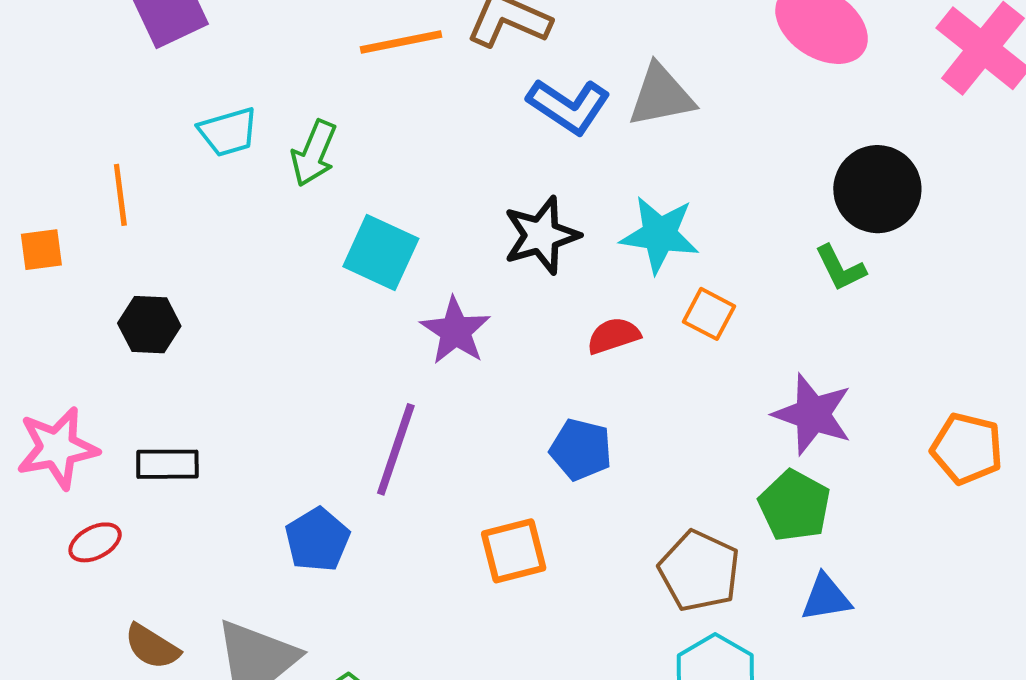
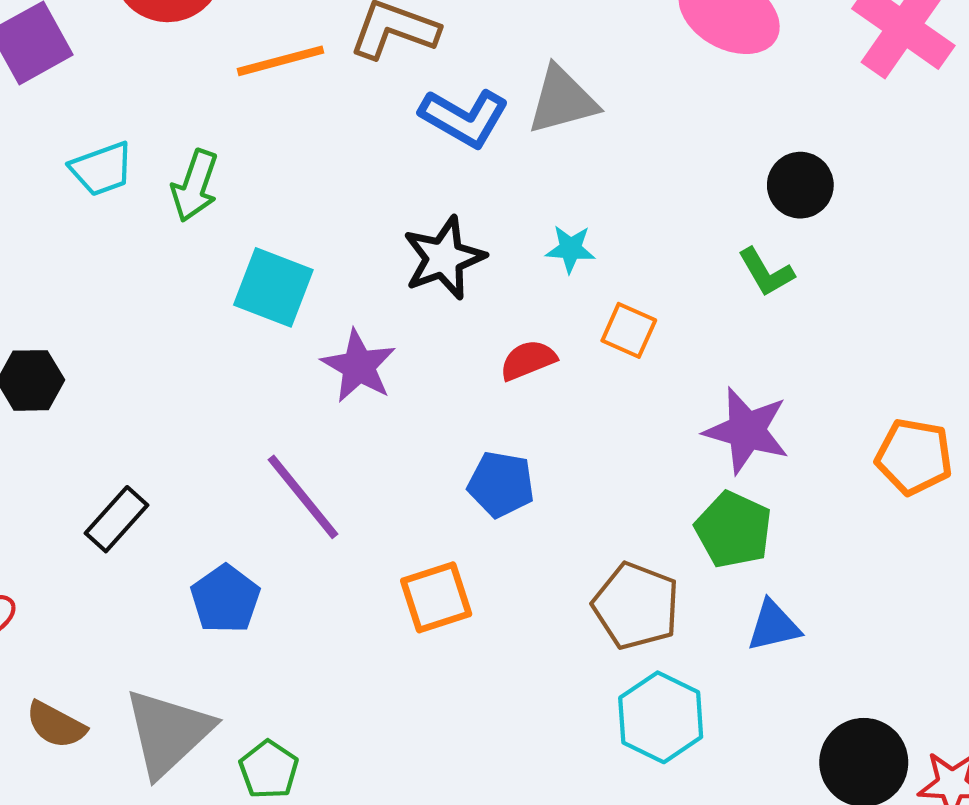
black circle: (877, 189) -> (800, 185), size x0.7
cyan star: (660, 235) -> (570, 249), size x0.6
purple line: (396, 449) -> (303, 497), turned -54
black rectangle: (167, 464) -> (117, 519), moved, turned -44

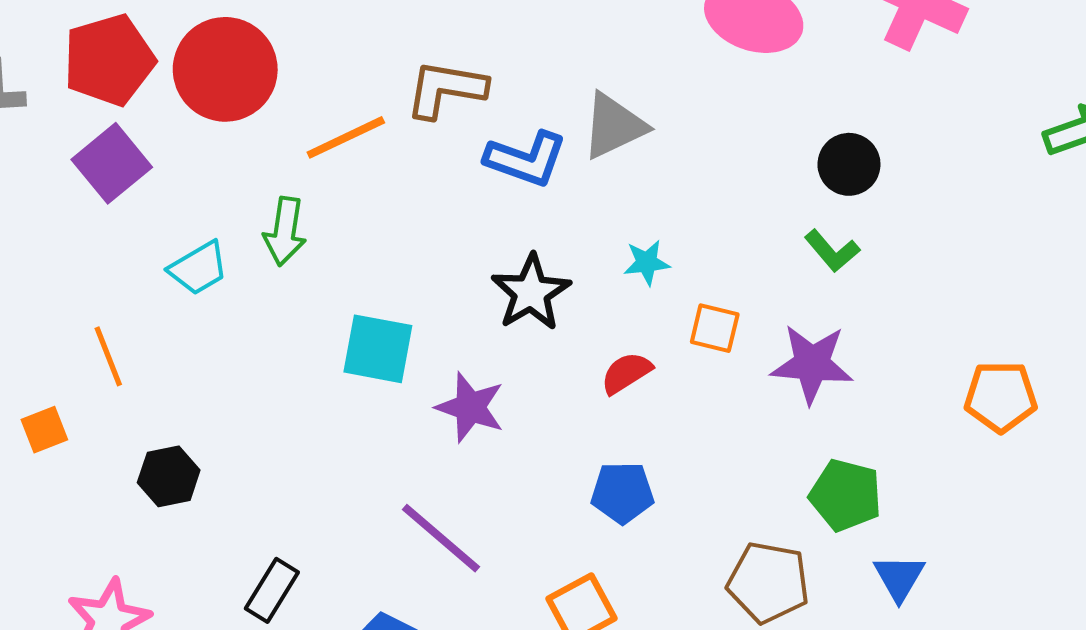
green arrow: (195, 186) -> (285, 231), moved
purple star: (747, 431) -> (812, 364), moved
blue triangle: (773, 626) -> (899, 578), turned -36

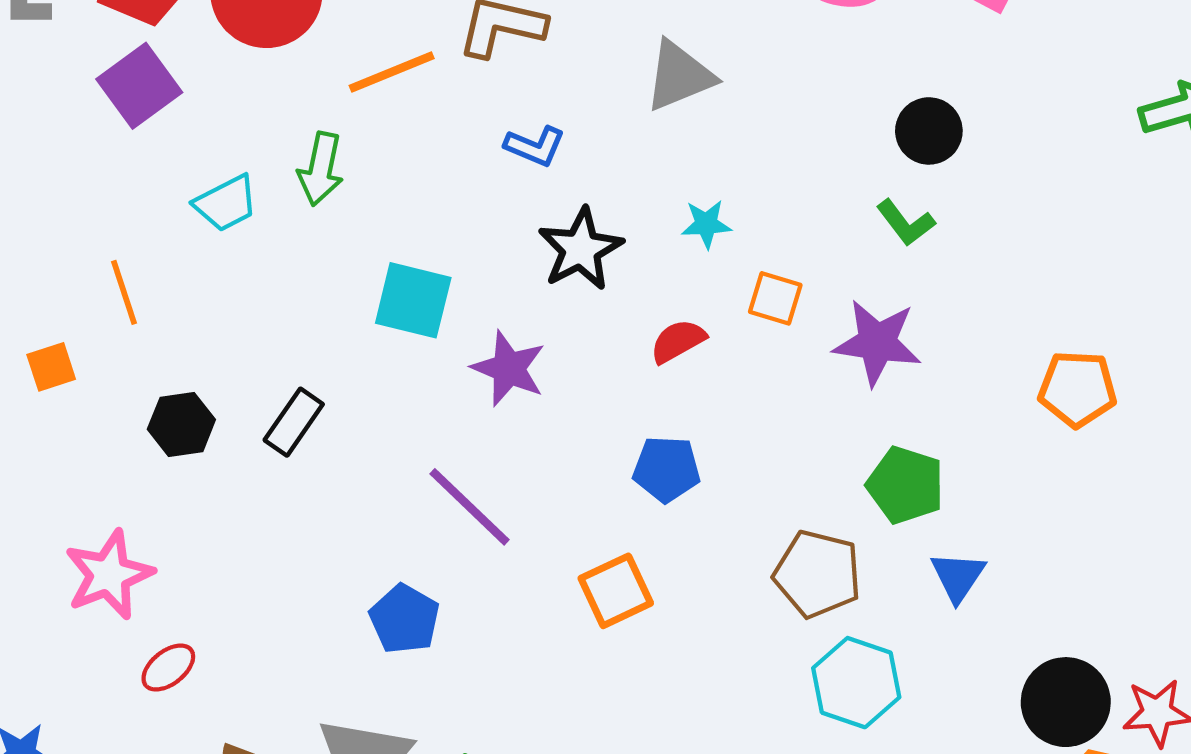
blue L-shape: (526, 159) -> (535, 146), moved, size x0.7
black rectangle: (272, 590) -> (294, 422), moved

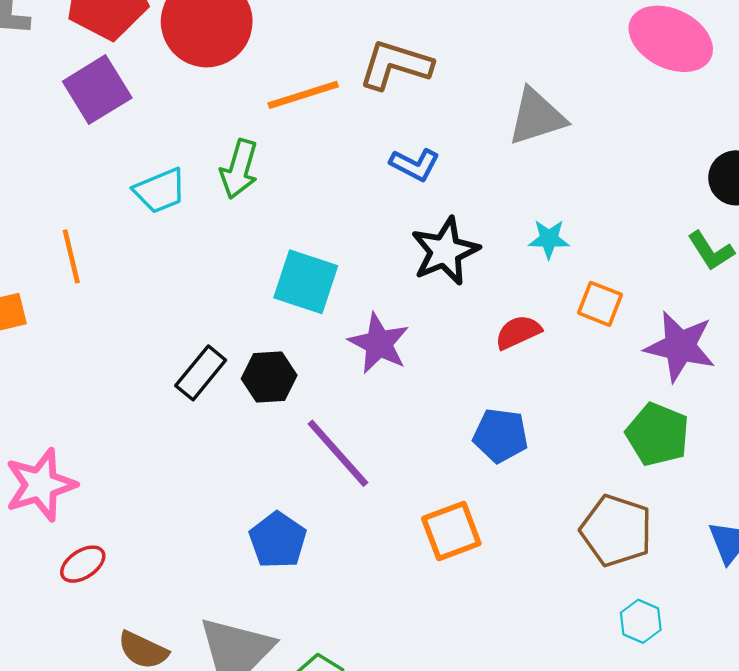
black hexagon: (181, 424) -> (269, 377), moved
green pentagon: (905, 485) -> (658, 434), moved
cyan hexagon: (856, 683) -> (641, 621), size x0.6

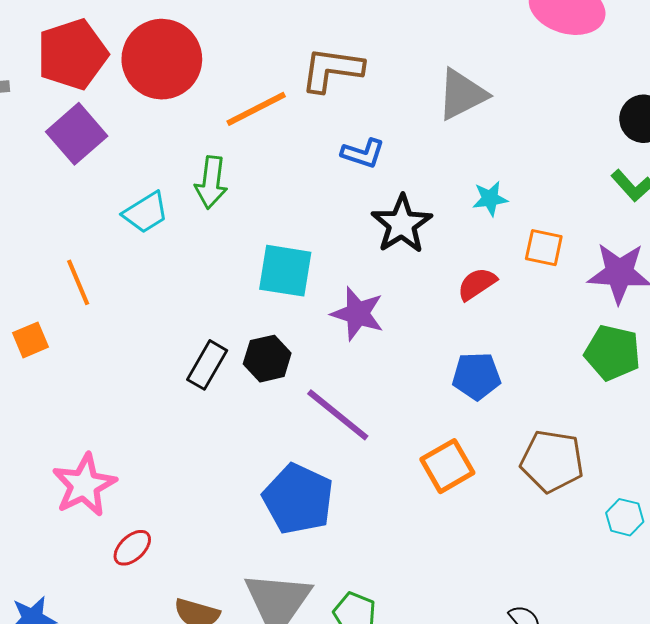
brown pentagon: (616, 530) -> (552, 461), moved
blue pentagon: (278, 540) -> (298, 499), size x1.4

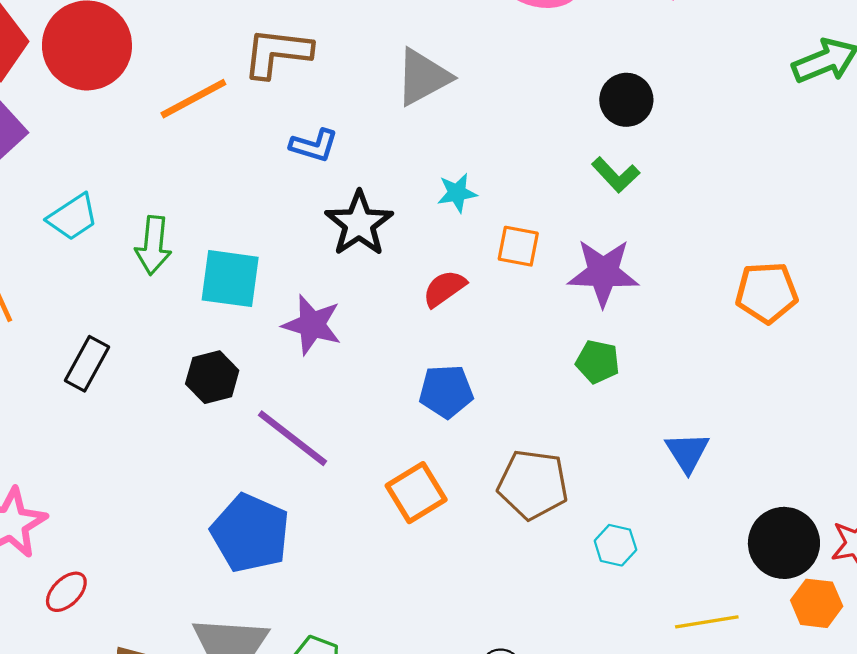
green arrow: (211, 182) -> (153, 245), moved
green pentagon: (612, 353) -> (598, 362), size x0.7
black rectangle: (207, 365) -> (87, 364), moved

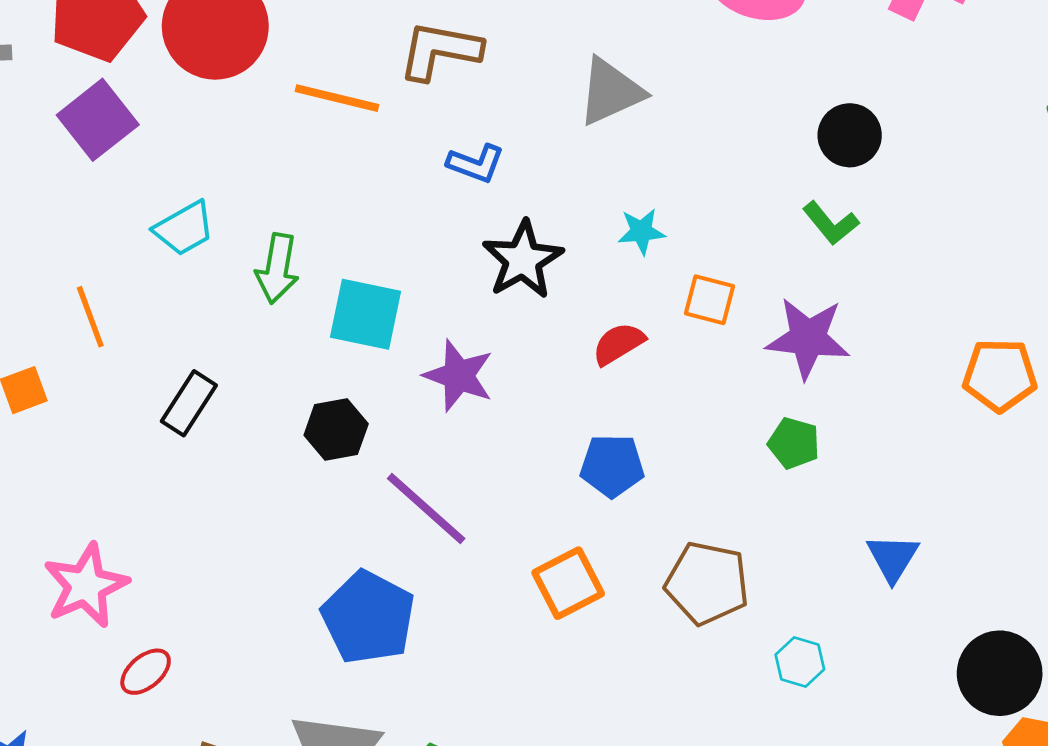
orange line: (193, 99) -> (337, 98), turned 38

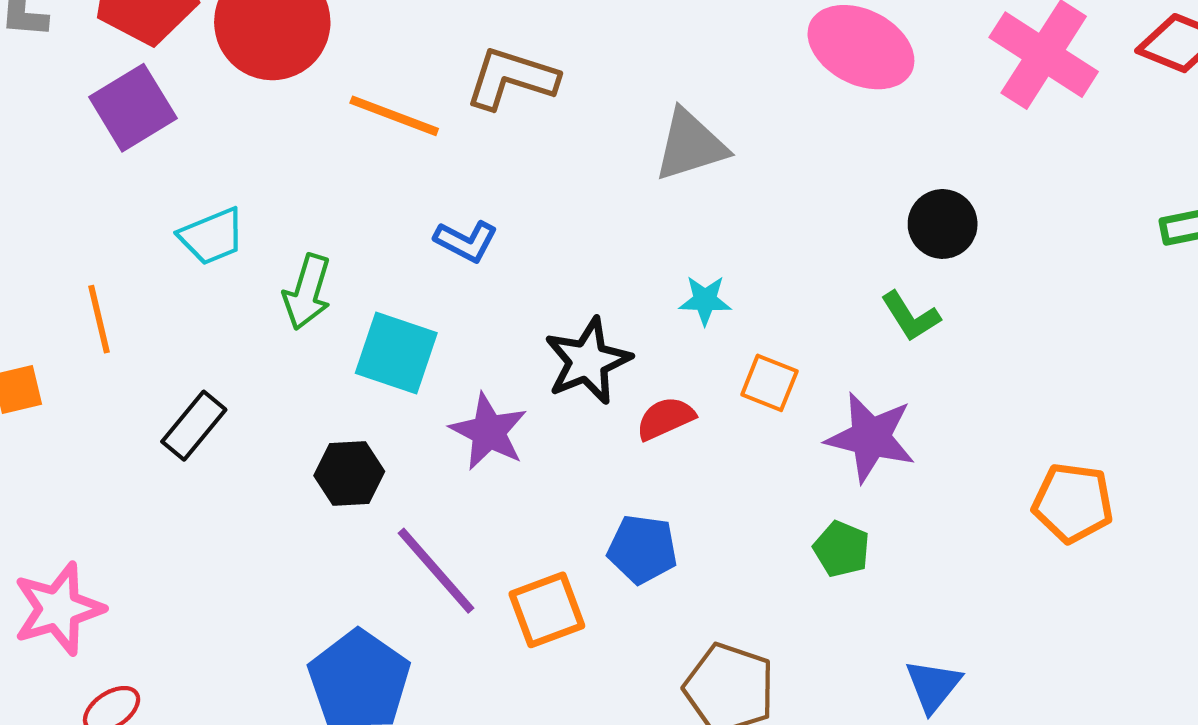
blue L-shape: (476, 164) -> (466, 241), moved
black star: (523, 260) -> (588, 361), moved
orange square: (568, 583) -> (547, 610), moved

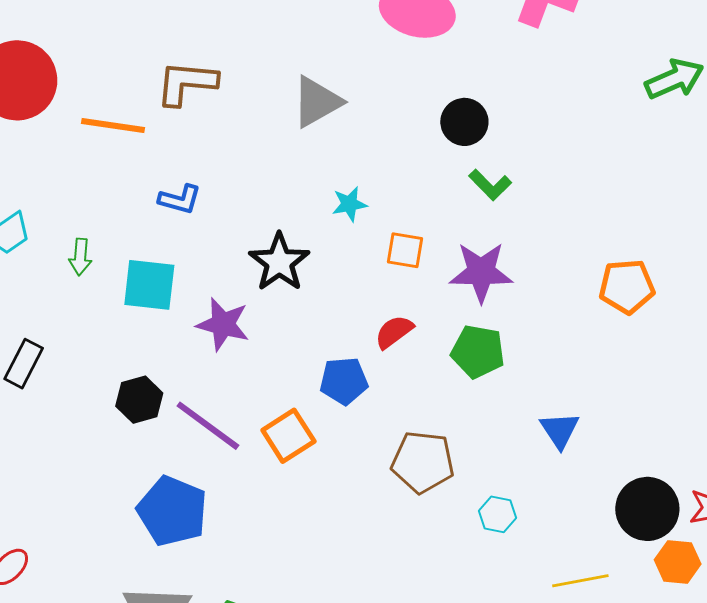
black circle: (943, 224) -> (464, 122), moved
green arrow: (307, 292) -> (80, 257), size x0.7
red semicircle: (665, 418) -> (394, 332), moved
black hexagon: (349, 473) -> (139, 400), moved
green pentagon: (842, 549) -> (478, 351), size x1.4

